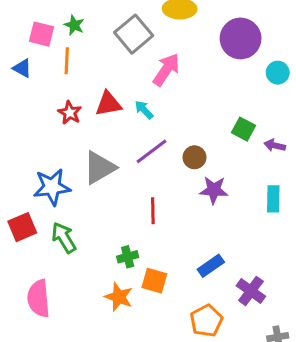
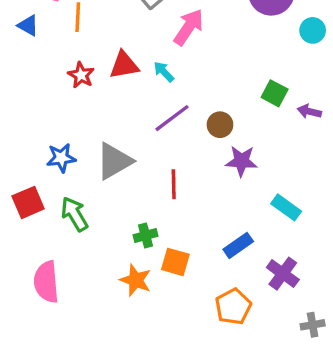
gray triangle: (99, 168) -> (114, 161), moved
blue star: (52, 187) -> (61, 158), size x0.7
cyan rectangle: (273, 199) -> (286, 207), moved, turned -55

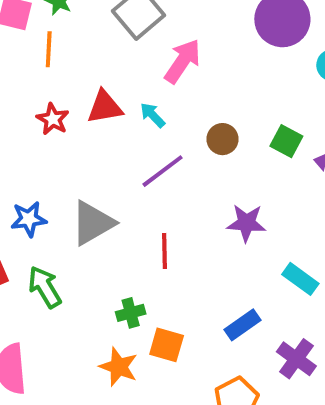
brown circle: (220, 125) -> (222, 139), moved

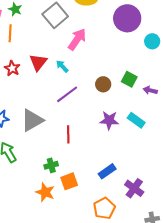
red triangle: (105, 107) -> (38, 62), turned -42
brown circle: (222, 139) -> (103, 84), moved
cyan rectangle: (300, 279) -> (136, 120), moved
orange square: (167, 345) -> (69, 181), turned -36

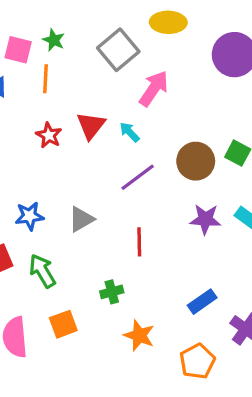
brown circle: (103, 84) -> (196, 161), size x1.5
gray triangle: (32, 120) -> (81, 219), size x0.7
orange square: (69, 181) -> (63, 324), moved
orange star: (45, 192) -> (139, 335), moved

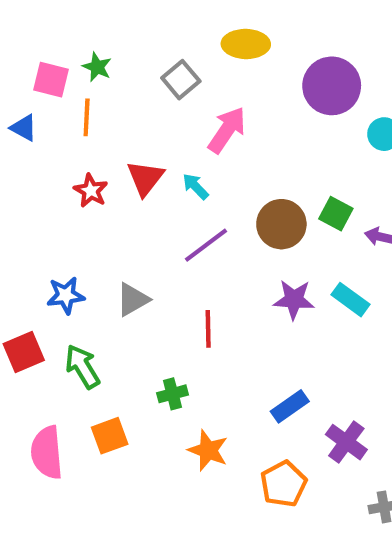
gray square: (118, 50) -> (181, 80), size x0.7

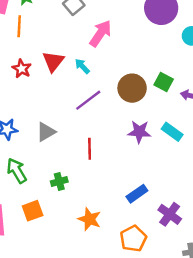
green cross: (172, 394) -> (59, 182), moved

